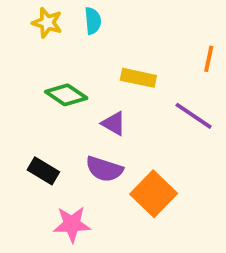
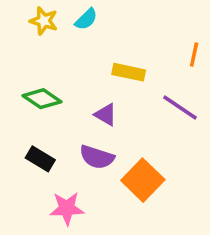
cyan semicircle: (93, 21) -> (86, 19), turned 50
green diamond: (66, 95) -> (42, 99), moved

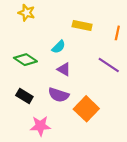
cyan semicircle: (86, 19) -> (59, 47), moved
yellow rectangle: (129, 72) -> (82, 25), moved

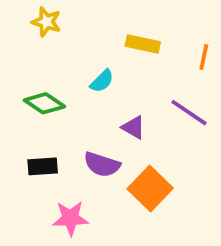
purple triangle: (64, 69) -> (133, 127), moved
black rectangle: (24, 96) -> (43, 166), turned -35

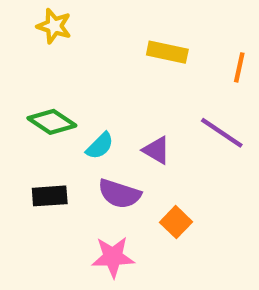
cyan semicircle: (102, 81) -> (100, 146), moved
orange square: (150, 189) -> (176, 222), size x0.6
pink star: (70, 218) -> (113, 257), moved

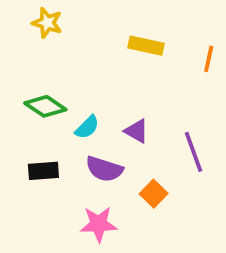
purple line: (222, 133) -> (193, 152), moved, turned 36

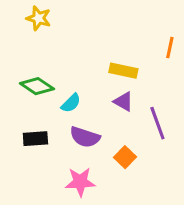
yellow rectangle: (146, 46) -> (123, 71), moved
purple triangle: (136, 131) -> (123, 102), moved

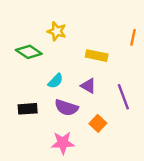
yellow star: (39, 18) -> (57, 31), moved
green diamond: (37, 86) -> (29, 52), moved
purple triangle: (123, 102) -> (88, 86), moved

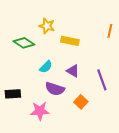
yellow rectangle: (97, 56) -> (70, 41), moved
black rectangle: (28, 109) -> (13, 94), moved
pink star: (63, 143) -> (40, 111), moved

